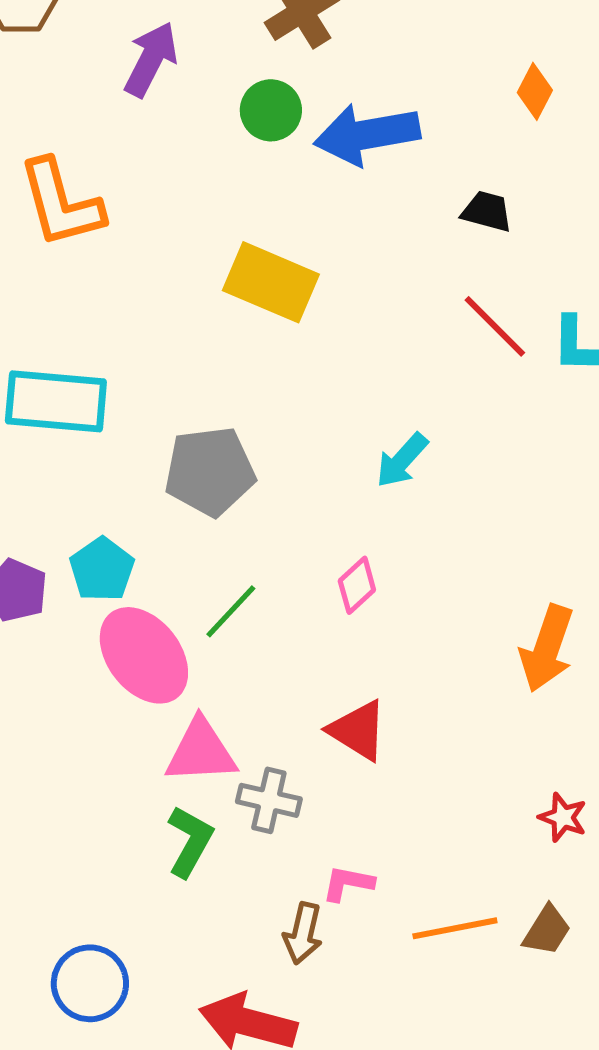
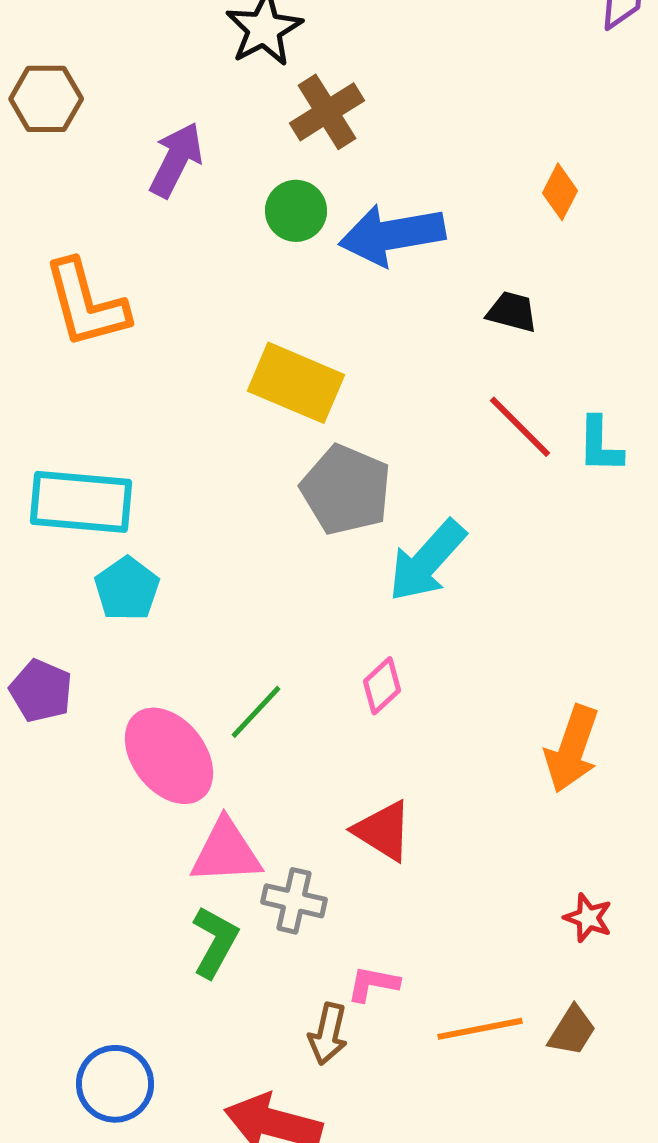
cyan arrow: (402, 460) -> (427, 561), size x1.5
gray pentagon: (210, 471) -> (346, 490), moved, turned 30
cyan pentagon: (102, 569) -> (127, 589), moved

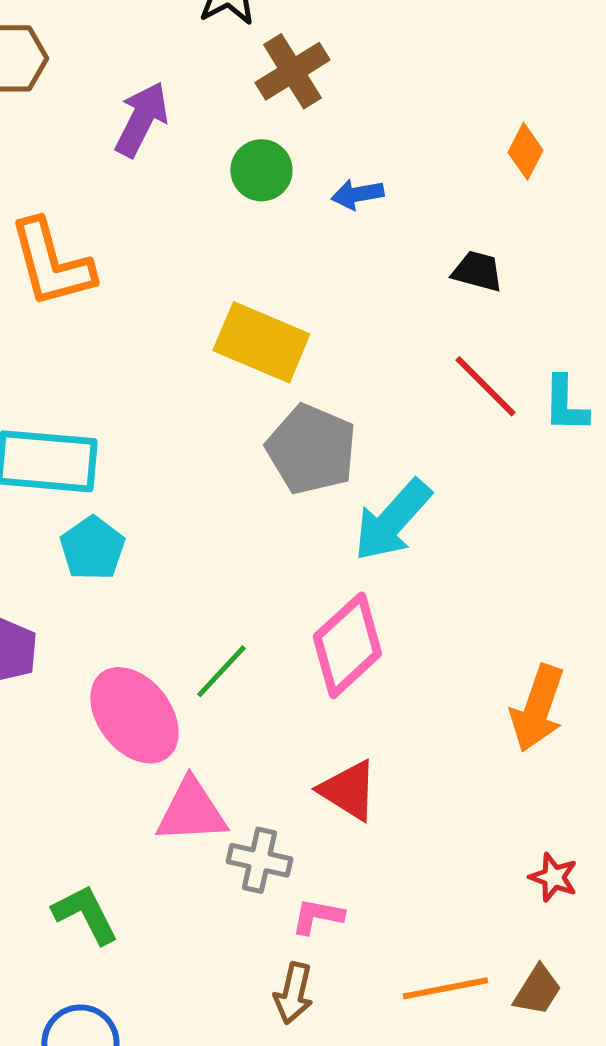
blue arrow: (392, 235) -> (357, 194), size x0.5
pink diamond: (382, 686) -> (347, 645), size x1.8
green L-shape: (215, 942) -> (85, 914), moved, turned -56
pink L-shape: (373, 984) -> (317, 916), moved

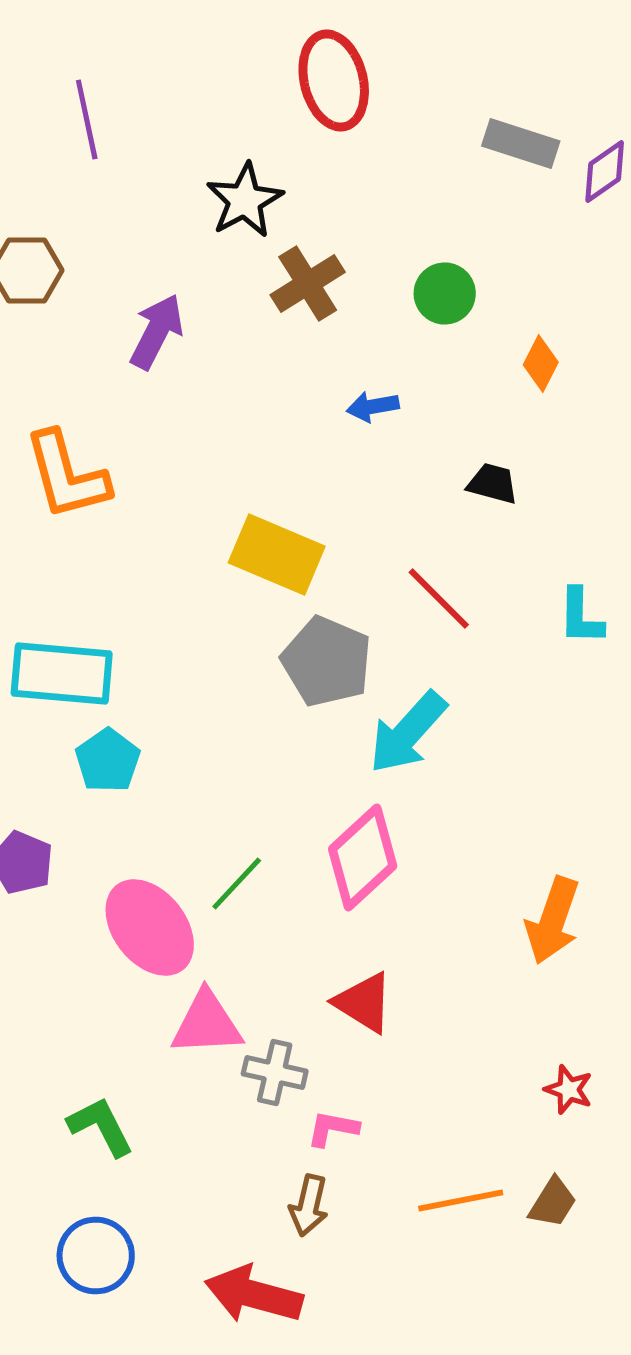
green circle: (261, 170) -> (445, 294), moved
red line: (485, 386) -> (439, 598), moved

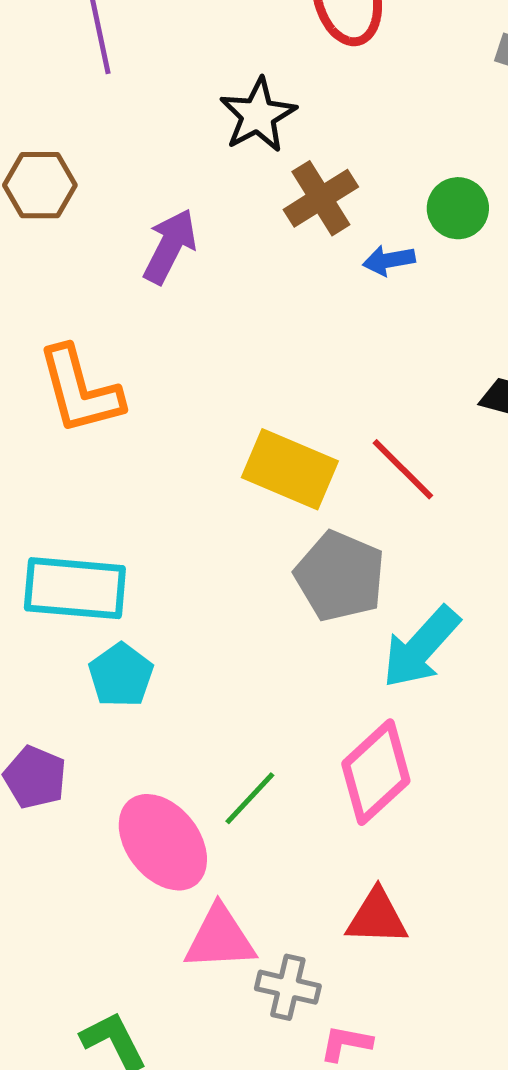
blue arrow: (373, 406) -> (389, 260), moved
red line: (439, 598) -> (403, 469), moved
red triangle: (364, 1002) -> (377, 917), turned -30

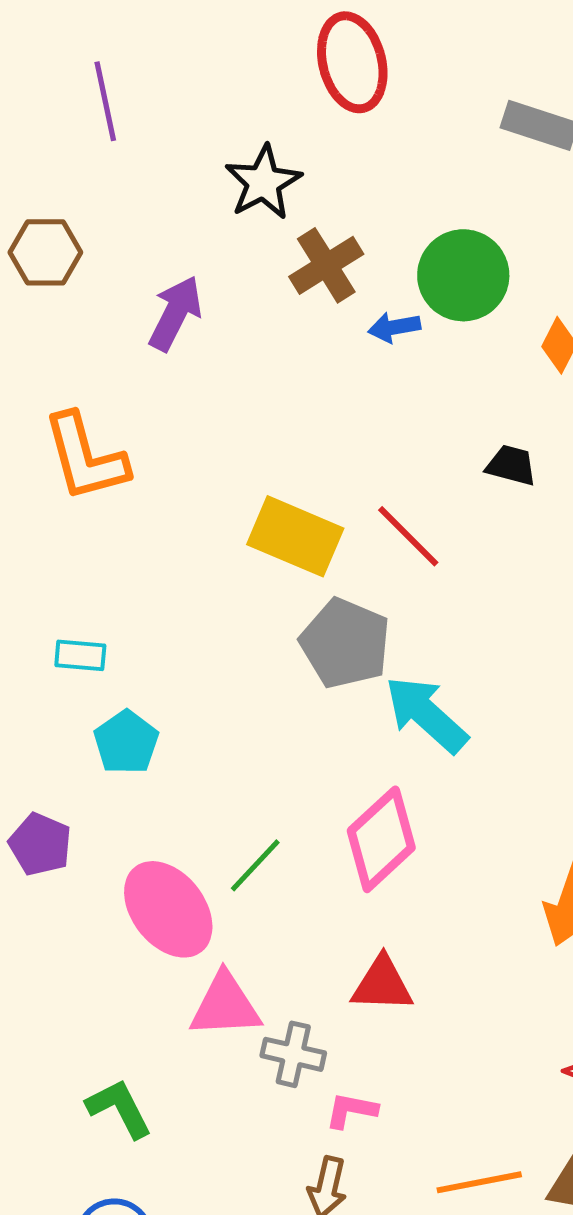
green circle: (458, 208) -> (463, 275), size x1.5
cyan rectangle: (75, 588) -> (80, 655), size x0.5
cyan arrow: (421, 647) -> (426, 714), turned 90

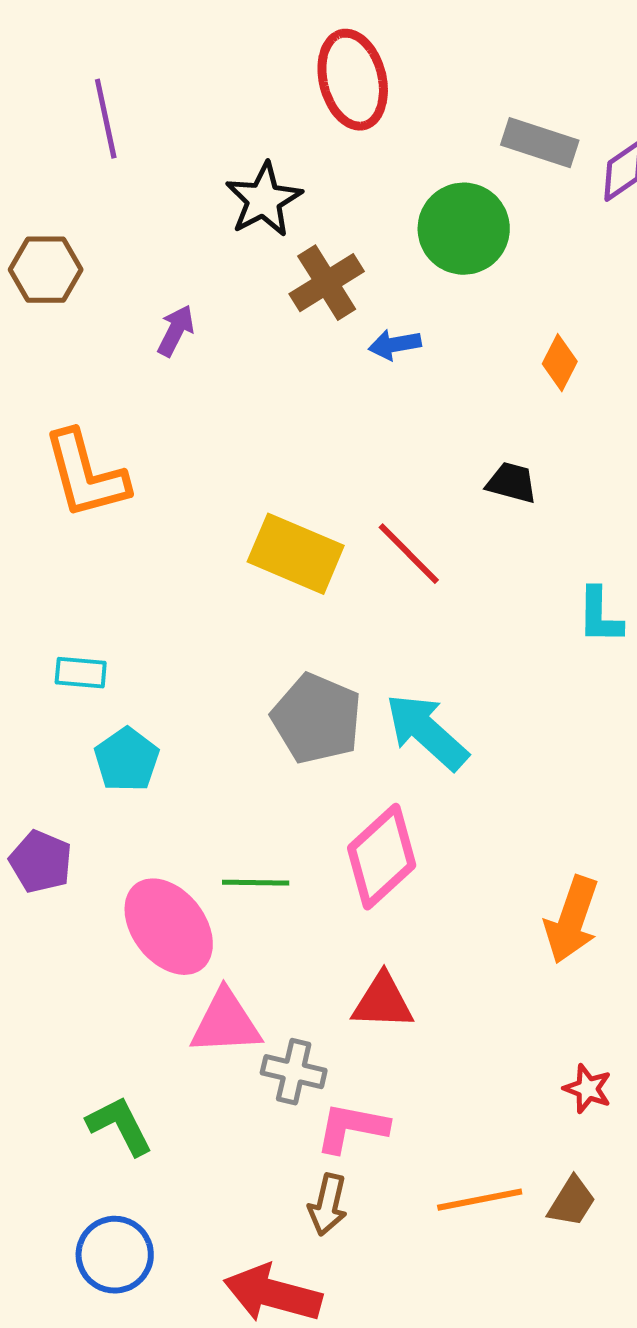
green circle: (463, 275) -> (464, 229), moved
purple arrow: (175, 313) -> (176, 331), size x0.7
gray pentagon: (345, 643) -> (317, 719), moved
green line: (255, 865) -> (256, 883), turned 48
pink L-shape: (351, 1110) -> (352, 1128), size x1.4

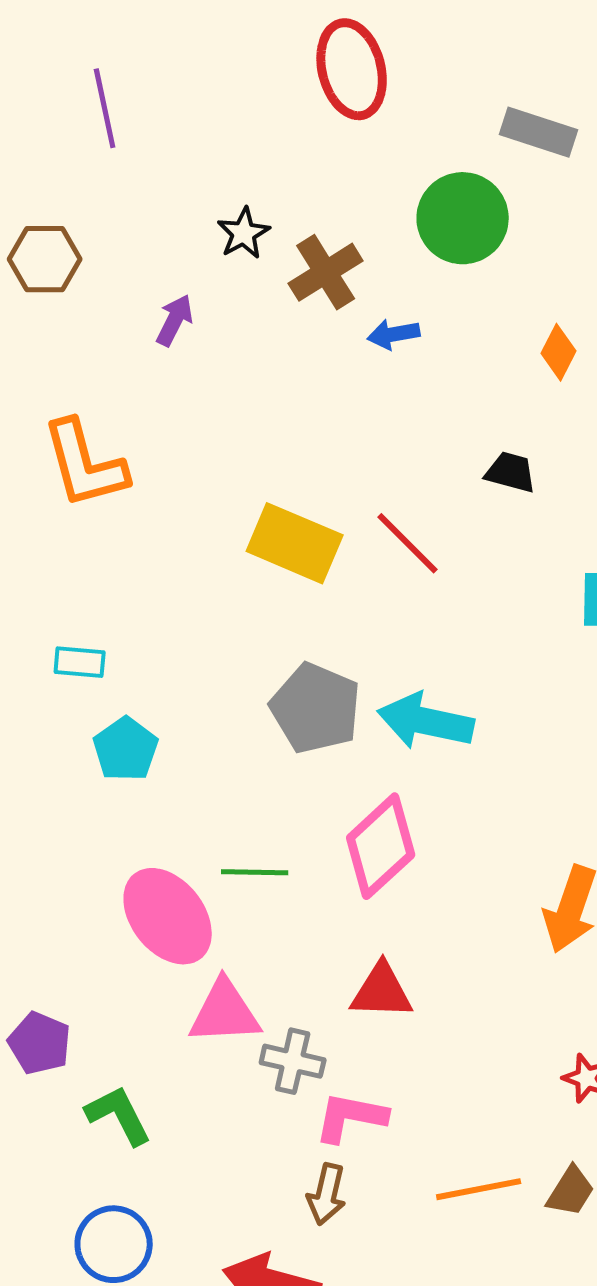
black star: (264, 200) -> (244, 233), moved, size x0.7
cyan arrow: (427, 732) -> (426, 721), turned -30
purple pentagon: (41, 862) -> (40, 1043), moved

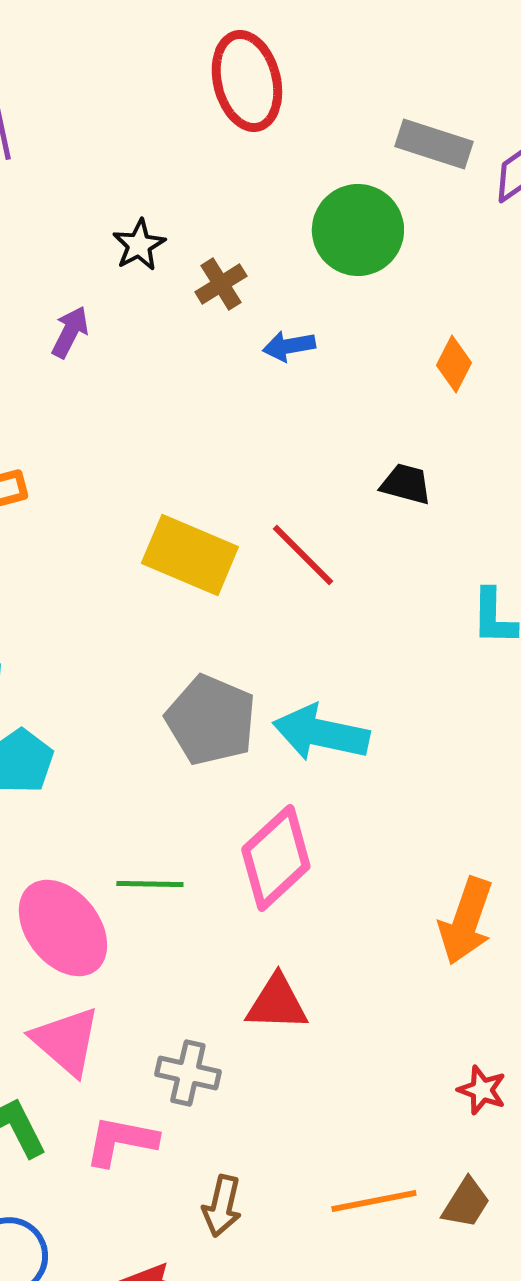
brown cross: (326, 272) -> (221, 284), size x0.7
pink triangle: (225, 1012) -> (66, 1041), moved, turned 44
pink L-shape: (351, 1117) -> (121, 1141), moved

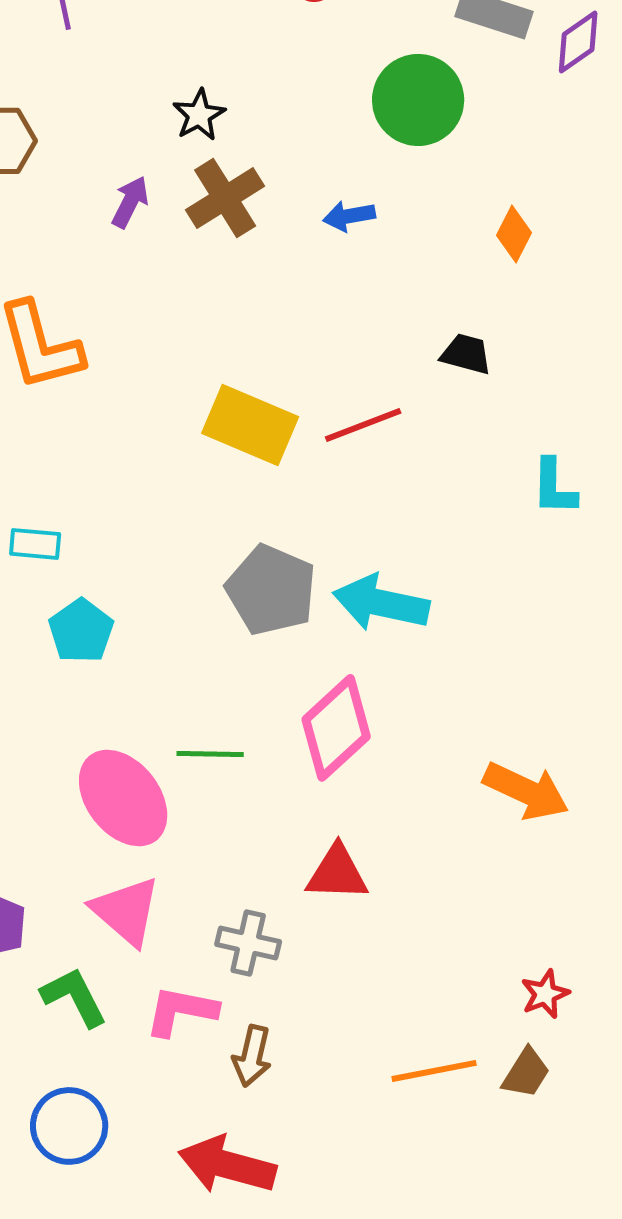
brown cross: (221, 284) -> (225, 198), moved, size x1.5
red line: (303, 555) -> (363, 425), turned -66
orange arrow: (466, 921) -> (526, 791), turned -84
red star: (482, 1090) -> (545, 994), moved, turned 30
brown arrow: (222, 1206) -> (252, 1056), moved

